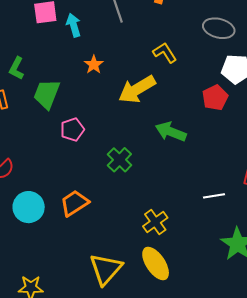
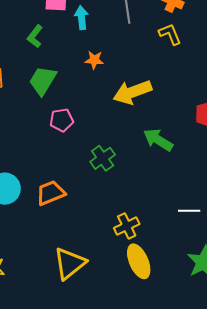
yellow L-shape: (165, 53) -> (170, 34), moved
orange star: (94, 65) -> (94, 60), turned 30
green L-shape: (16, 68) -> (35, 36), moved
yellow ellipse: (156, 263) -> (139, 261), moved

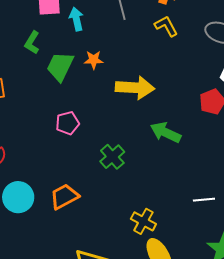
green trapezoid: (43, 81) -> (60, 66), moved
yellow arrow: (132, 92) -> (135, 88), turned -150
yellow cross: (127, 226) -> (143, 221), turned -30

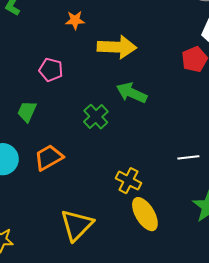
green trapezoid: (60, 66) -> (27, 111), moved, size x0.7
pink pentagon: (68, 123) -> (51, 70), moved, turned 30
green arrow: (166, 132) -> (132, 93), moved

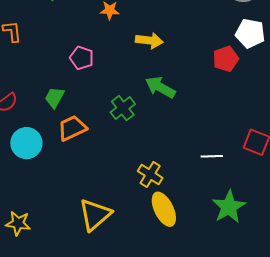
yellow arrow: (117, 47) -> (149, 40), size x0.7
orange trapezoid: (49, 158) -> (72, 128), moved

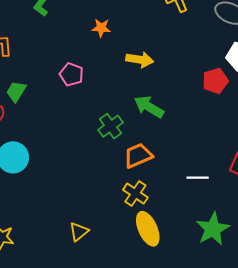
green trapezoid: (54, 97) -> (16, 91), moved
orange trapezoid: (72, 128) -> (138, 156), moved
yellow triangle: (95, 215) -> (79, 232), size x0.6

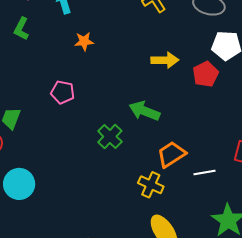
yellow arrow: (140, 60) -> (165, 60), moved
orange trapezoid: (138, 156) -> (171, 154), moved
yellow cross: (135, 194) -> (151, 185), moved

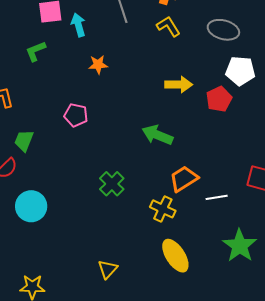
green L-shape: (21, 29) -> (36, 51), turned 40
green cross: (110, 136) -> (112, 184), moved

